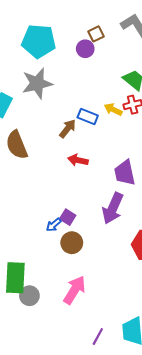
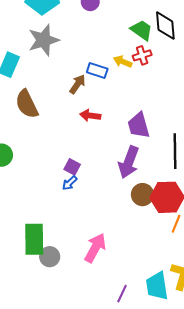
purple square: (68, 217) -> (72, 167), moved
brown circle: (72, 243) -> (142, 195), moved

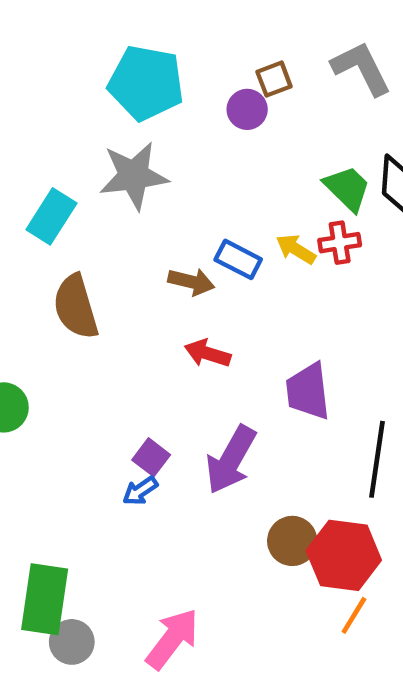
brown arrow: (78, 84) -> (191, 282), turned 60
purple arrow: (129, 162) -> (231, 460), moved

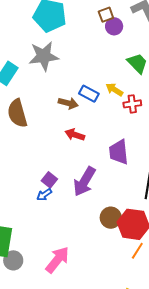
purple circle: (247, 109) -> (114, 26), moved
red cross: (340, 243) -> (132, 104), moved

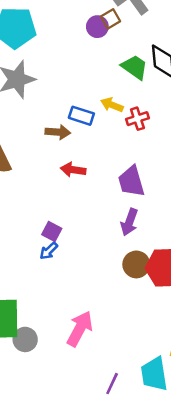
brown square: (106, 15) -> (110, 19), moved
purple arrow: (84, 182) -> (129, 222), moved, size x0.7

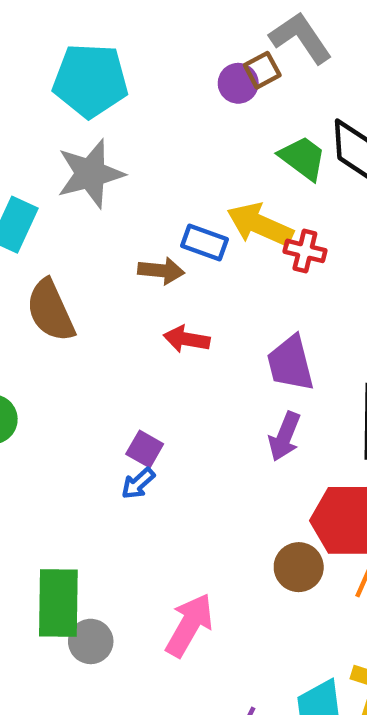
yellow arrow: (112, 105) -> (260, 225), size x1.6
red cross: (137, 119) -> (305, 251), turned 30
brown circle: (136, 264) -> (299, 567), moved

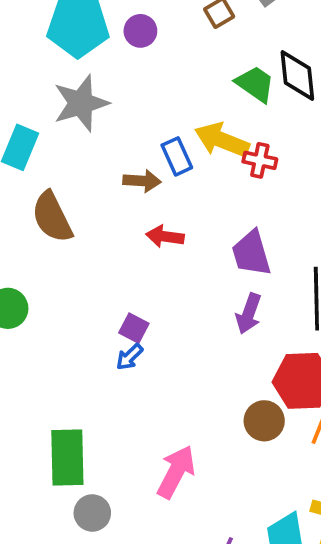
purple circle: (238, 83) -> (140, 31), moved
blue rectangle: (204, 242) -> (177, 156), turned 48
gray circle: (91, 641) -> (92, 513), moved

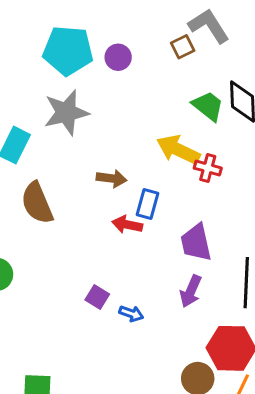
blue rectangle: (177, 156) -> (147, 204), moved, turned 36
blue arrow: (129, 357) -> (131, 314), moved, turned -120

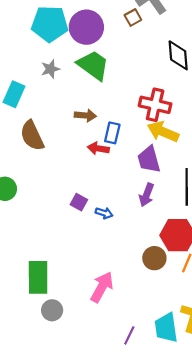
purple circle: (118, 57) -> (86, 27), size x1.8
green trapezoid: (208, 106) -> (93, 65), moved, size x1.4
gray star: (66, 112) -> (50, 69), size x0.6
yellow arrow: (178, 150) -> (163, 132), moved
red cross: (208, 168) -> (155, 105), size x1.6

